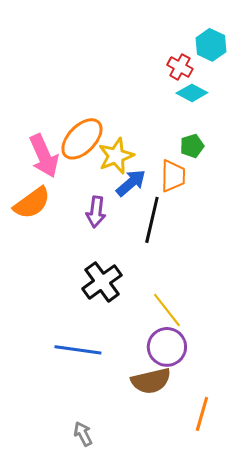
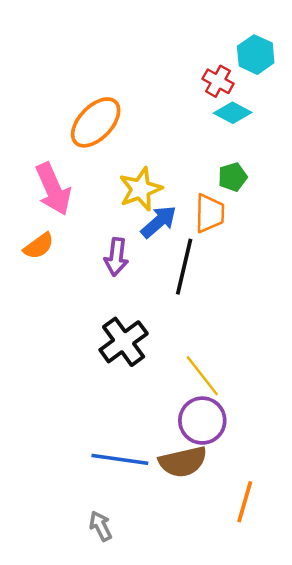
orange ellipse: (82, 139) -> (96, 122), moved
orange semicircle: (32, 203) -> (39, 246), size x0.7
blue line: (78, 350) -> (120, 459), moved

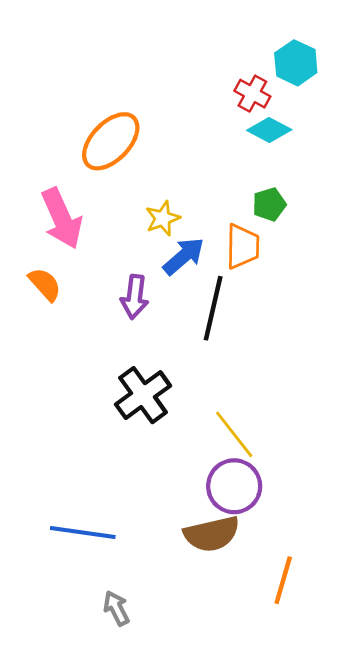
yellow star: (140, 189) -> (163, 218), size x0.7
orange semicircle: (39, 246) -> (45, 284), turned -96
blue line: (120, 459) -> (83, 532), moved

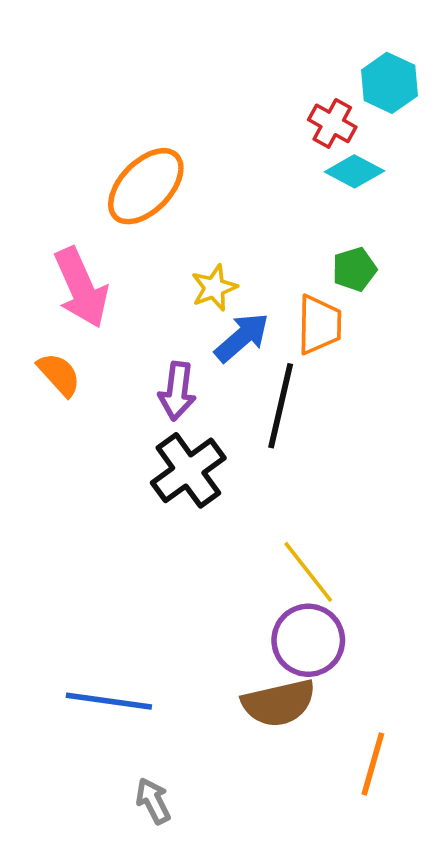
black cross: (143, 395) -> (188, 470), moved

